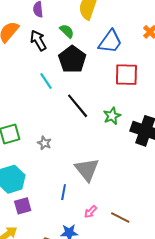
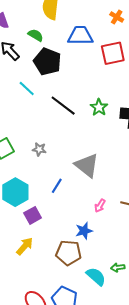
blue trapezoid: (110, 42) -> (80, 36), turned -112
red square: (126, 75) -> (113, 53), moved
blue line: (64, 192) -> (57, 186), moved, turned 35

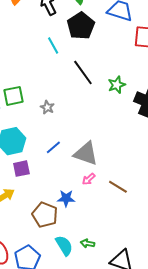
gray triangle: (87, 165) -> (86, 153), moved, turned -36

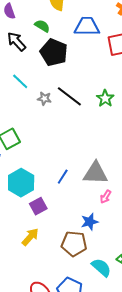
cyan line: (53, 46) -> (20, 81), moved
gray star: (47, 107) -> (44, 99), moved

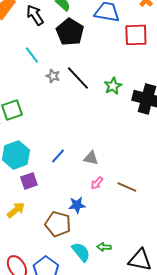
gray triangle: (96, 173) -> (91, 158), size x0.6

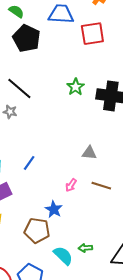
gray star: (53, 76) -> (10, 112), moved
black line: (78, 78) -> (19, 89), moved
gray triangle: (91, 158) -> (89, 153), moved
blue star: (77, 205) -> (54, 209), turned -30

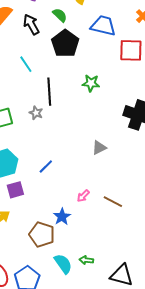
green star: (76, 87) -> (91, 83), moved, turned 30
black line: (19, 89) -> (49, 92), turned 36
gray triangle: (89, 153) -> (99, 148), moved, turned -42

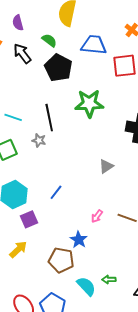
cyan line: (26, 64) -> (13, 117), moved, turned -30
green star: (91, 83) -> (89, 103), size x1.6

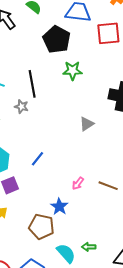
black pentagon: (58, 68) -> (57, 39), moved
green star: (89, 103) -> (72, 71), size x0.7
gray triangle: (106, 166) -> (87, 124), moved

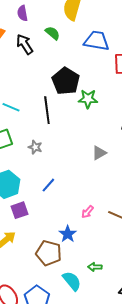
black pentagon: (57, 39) -> (66, 81), moved
gray star: (21, 107) -> (35, 147), moved
green arrow: (89, 247) -> (95, 267), moved

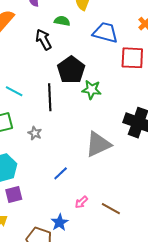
green semicircle: (53, 33) -> (62, 21), turned -35
black arrow: (25, 44) -> (44, 40), moved
gray triangle: (99, 153) -> (98, 144), size x1.8
blue line: (48, 185) -> (61, 173), moved

